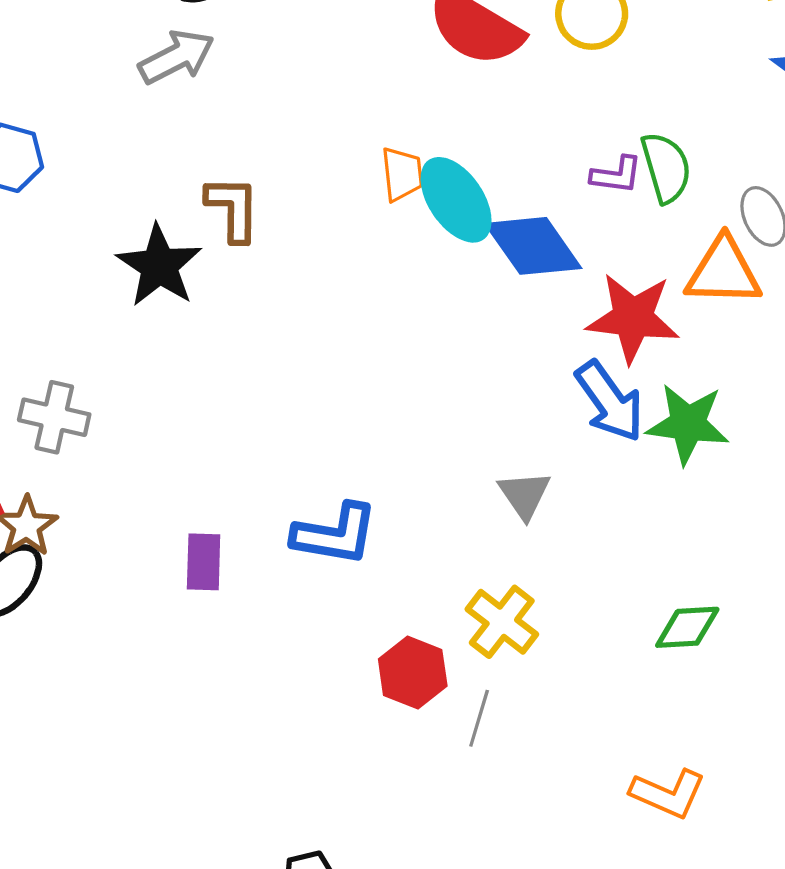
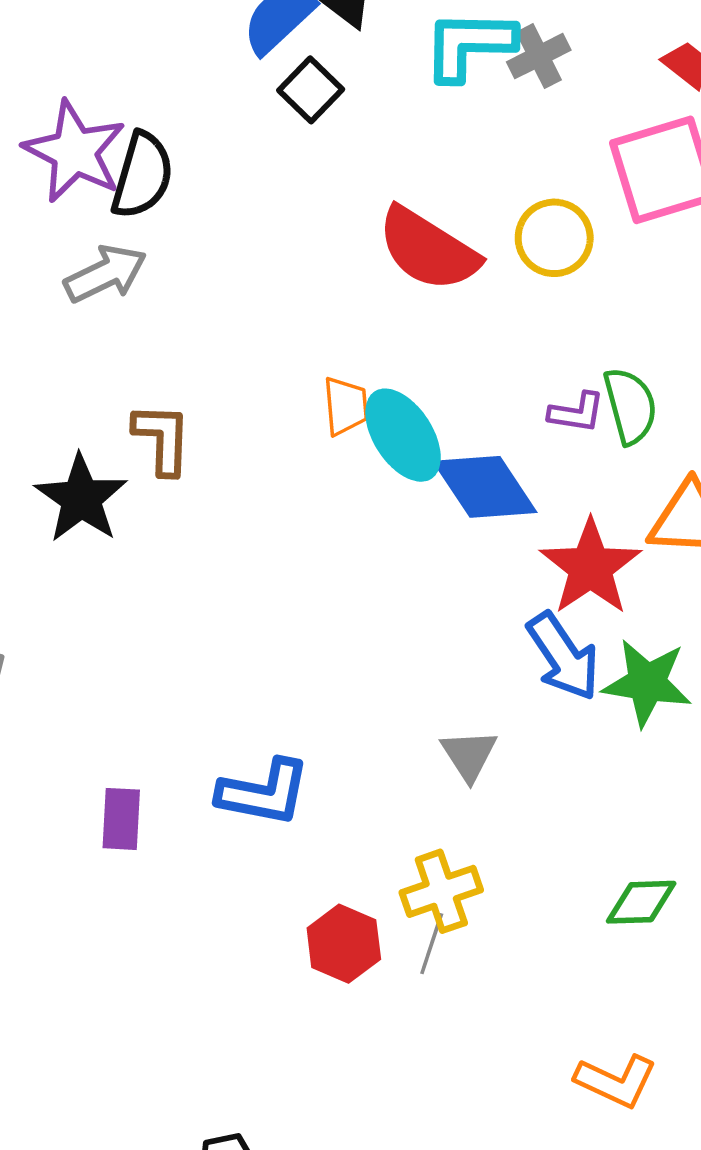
red star: (633, 318) -> (590, 567), turned 30
yellow cross: (502, 622) -> (441, 891), turned 32
gray line: (479, 718) -> (432, 944), moved

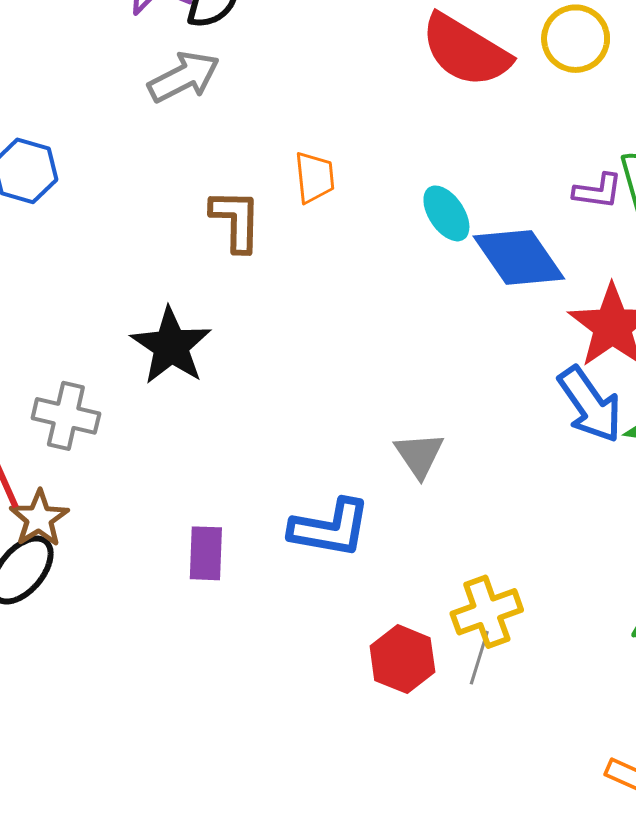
orange trapezoid: (346, 406) -> (315, 177), moved
cyan ellipse: (403, 435) -> (446, 213), size x0.7
black star: (81, 498) -> (171, 346), moved
gray triangle: (469, 755) -> (419, 455), moved

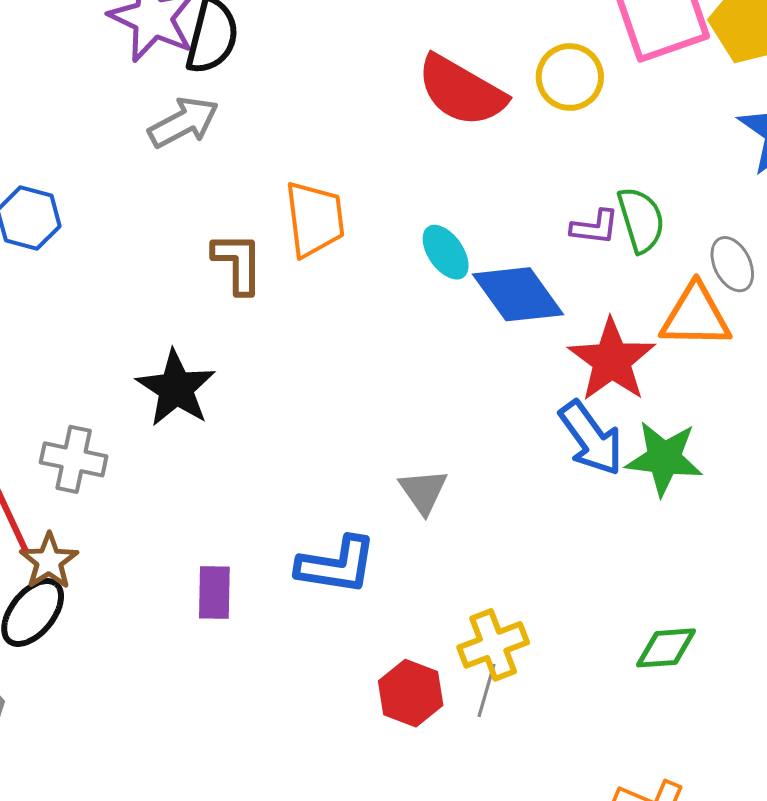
orange trapezoid: (315, 177) -> (315, 219), size x1.5

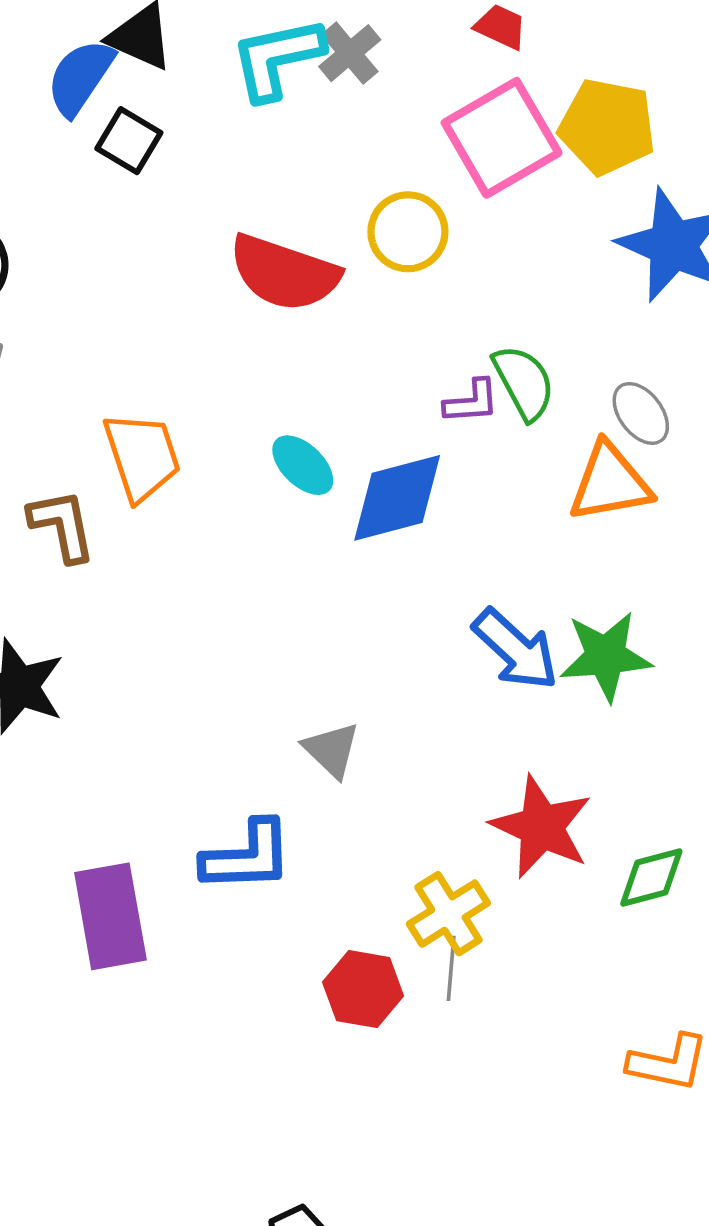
blue diamond: (518, 294) -> (397, 498), turned -58
red star: (612, 360) -> (541, 827), moved
purple rectangle: (214, 593) -> (110, 916), size x1.6

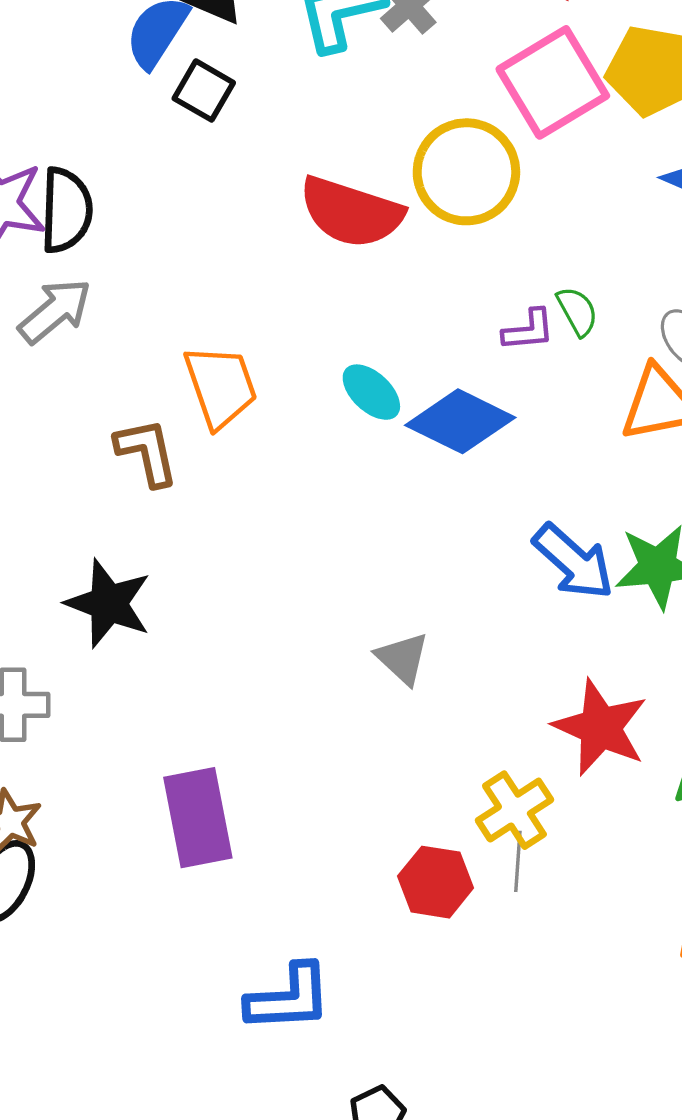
yellow circle: (408, 232) -> (466, 172), size x1.4
green semicircle: (524, 382) -> (577, 311), size x0.7
blue diamond: (397, 498) -> (460, 421), turned 42
blue L-shape: (247, 856) -> (289, 998), moved

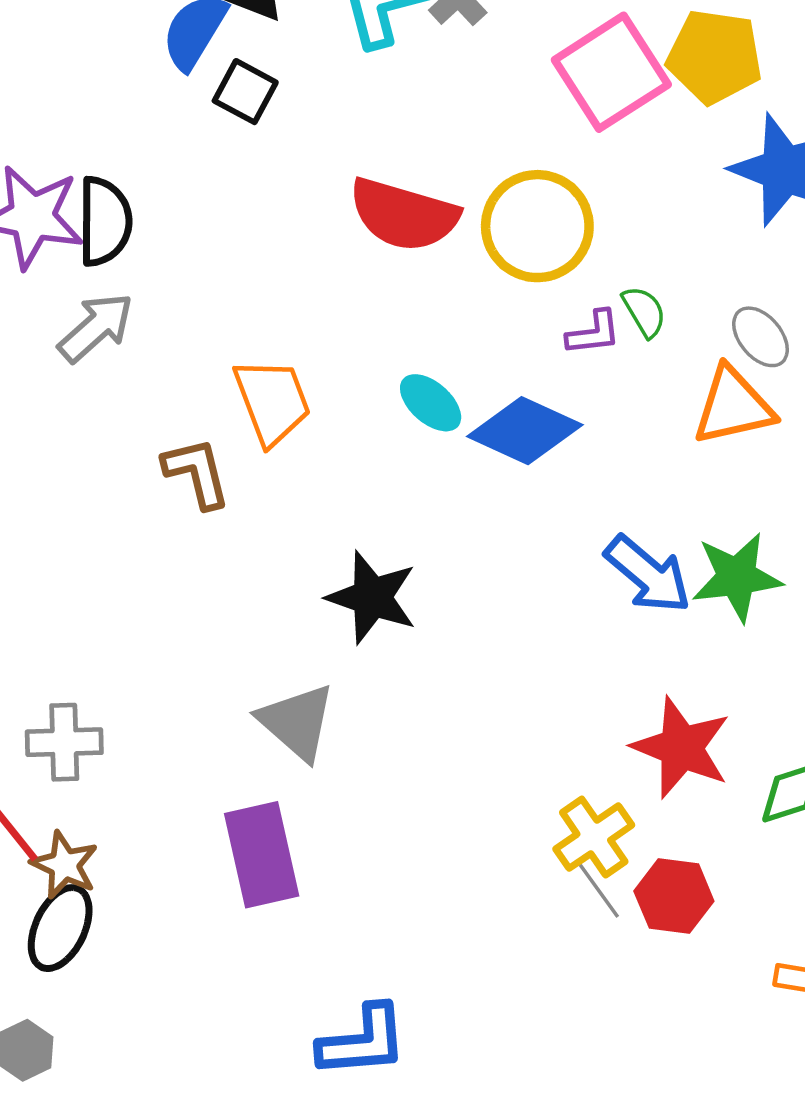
yellow circle: (466, 172) -> (537, 226), moved
black star: (108, 603) -> (372, 597), moved
gray triangle: (403, 658) -> (297, 722), moved, size x1.4
gray line: (518, 861) -> (599, 891), turned -38
red hexagon: (436, 882) -> (674, 896), moved

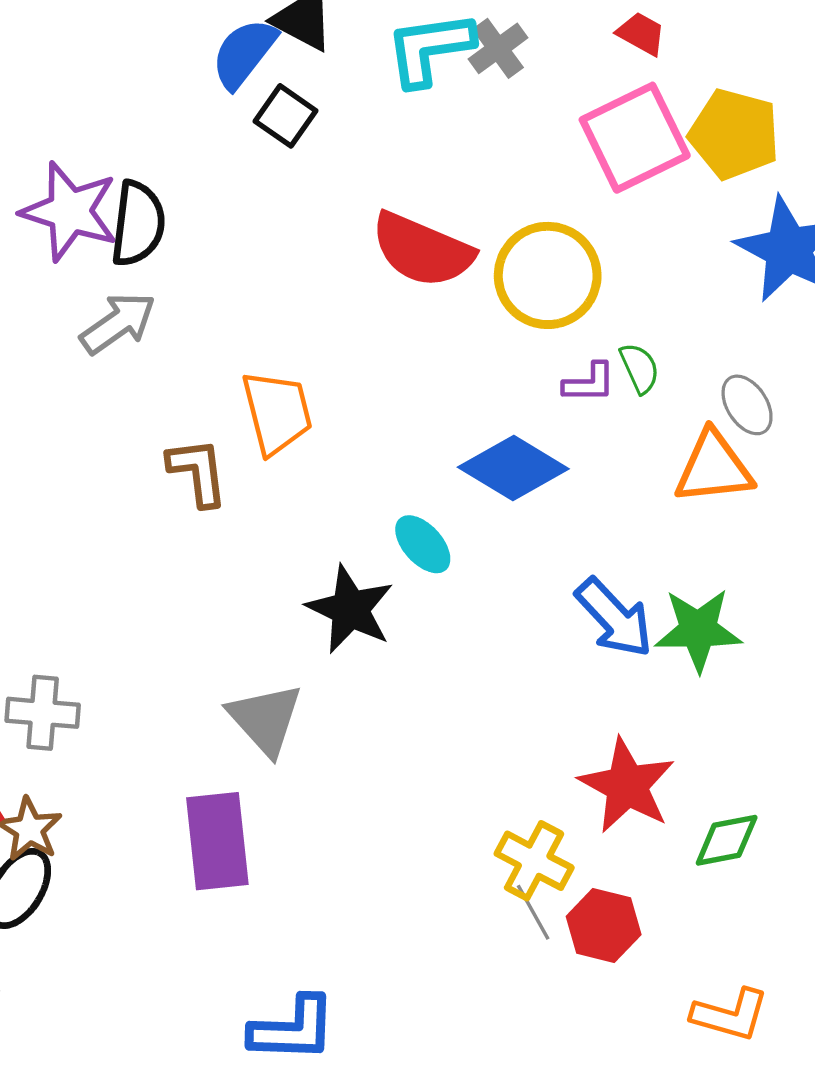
cyan ellipse: (431, 403) -> (423, 544), moved
yellow cross: (594, 837) -> (534, 861), turned -34

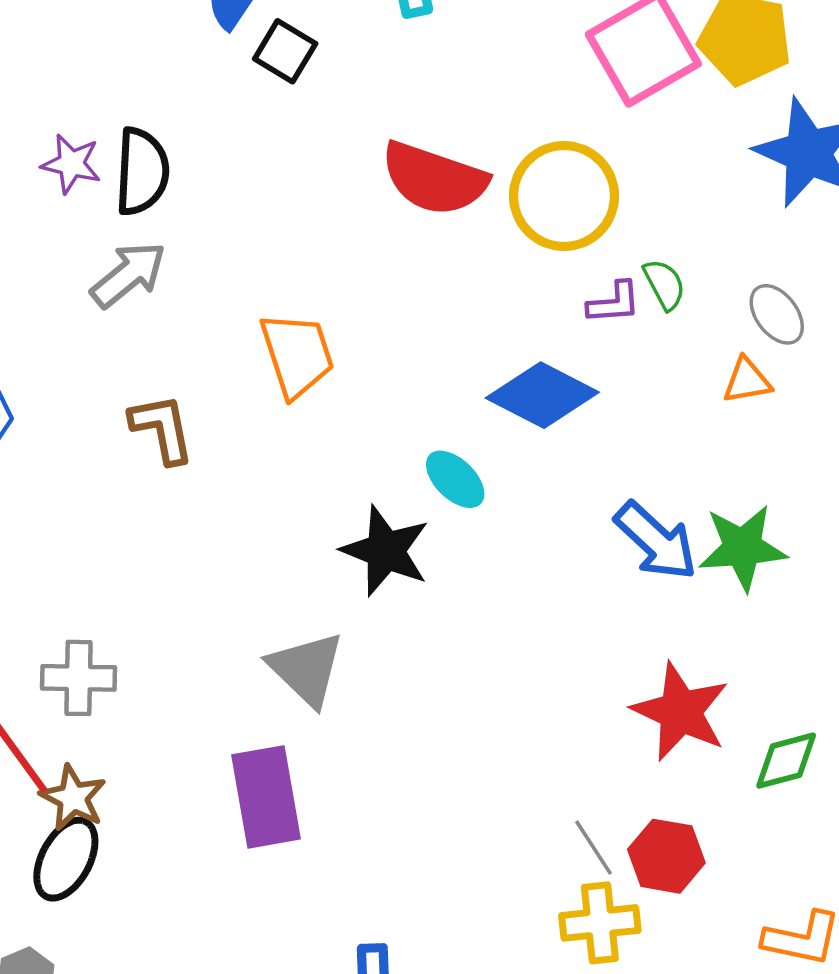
purple star: (70, 211) -> (71, 164), size x0.6
orange triangle: (714, 468) -> (747, 381), size x0.6
brown L-shape: (198, 472) -> (162, 429), moved
yellow cross: (534, 861) -> (600, 923), moved, turned -30

